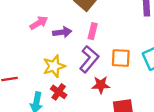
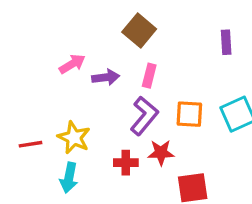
yellow star: (54, 66) -> (74, 138), moved, turned -30
red cross: (59, 92) -> (126, 163), moved, turned -35

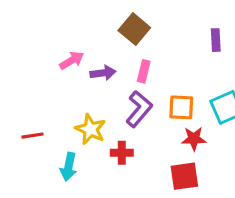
yellow star: (74, 138) -> (90, 129), moved
red star: (161, 153) -> (194, 139), moved

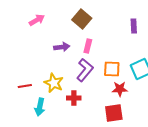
pink arrow: (72, 60) -> (37, 20), moved
red line: (33, 136) -> (25, 86), moved

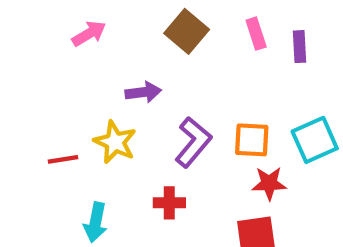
pink rectangle: (88, 46) -> (256, 34), moved, turned -32
yellow star: (54, 83) -> (115, 142), moved
red line: (25, 86) -> (63, 159), moved

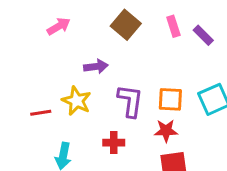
purple rectangle: (300, 47) -> (203, 35), turned -42
purple L-shape: (193, 142) -> (130, 101), turned -32
red star: (269, 183) -> (166, 131), moved

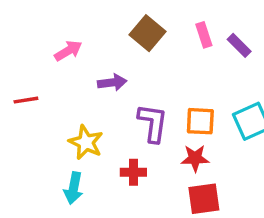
pink arrow: (59, 26) -> (68, 51), moved
yellow star: (77, 101) -> (86, 142), moved
red line: (41, 113) -> (26, 100), moved

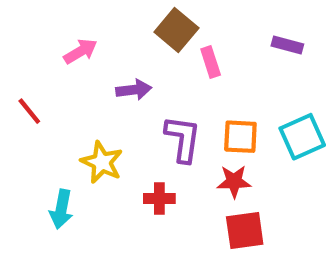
pink rectangle: (204, 35) -> (211, 62), moved
purple rectangle: (239, 45) -> (287, 45), turned -30
red line: (26, 100) -> (29, 111), turned 60
cyan arrow: (73, 188) -> (61, 209), moved

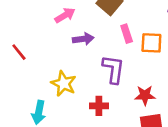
pink arrow: (80, 51) -> (65, 15), moved
pink rectangle: (211, 62) -> (127, 34), moved
orange square: (240, 137) -> (151, 43), moved

